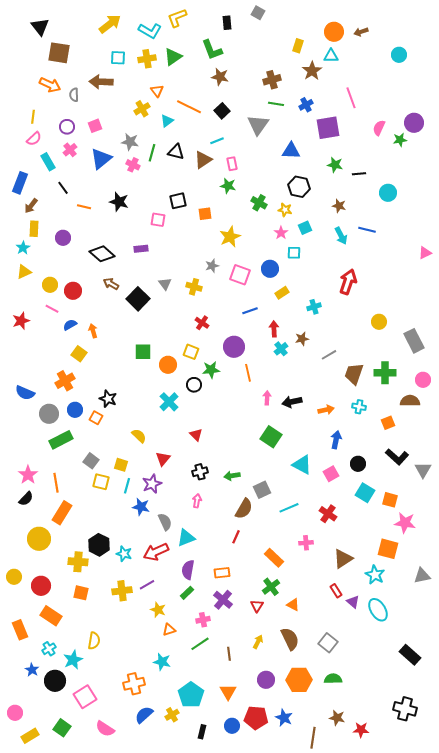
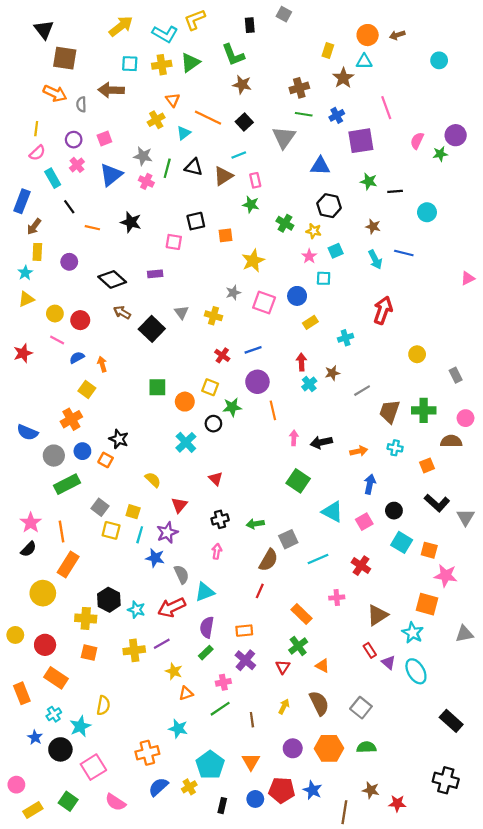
blue line: (250, 311) -> (253, 350), moved
gray rectangle: (414, 341) -> (456, 375), size x0.6

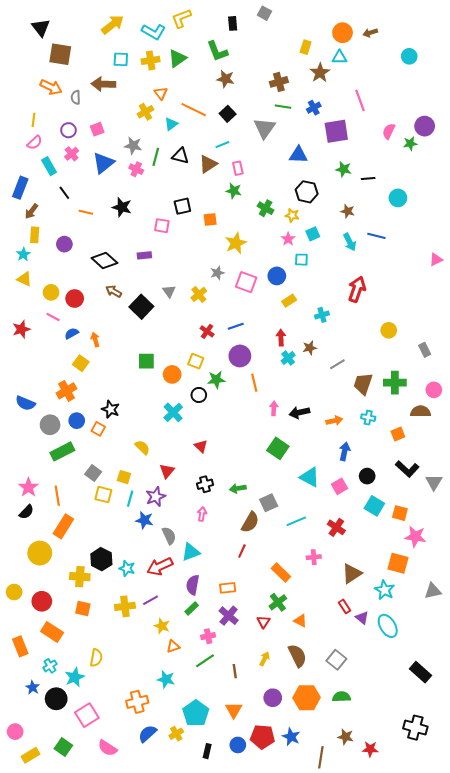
yellow triangle: (26, 299) -> (24, 279), turned 49
yellow cross: (213, 316) -> (199, 294), turned 35

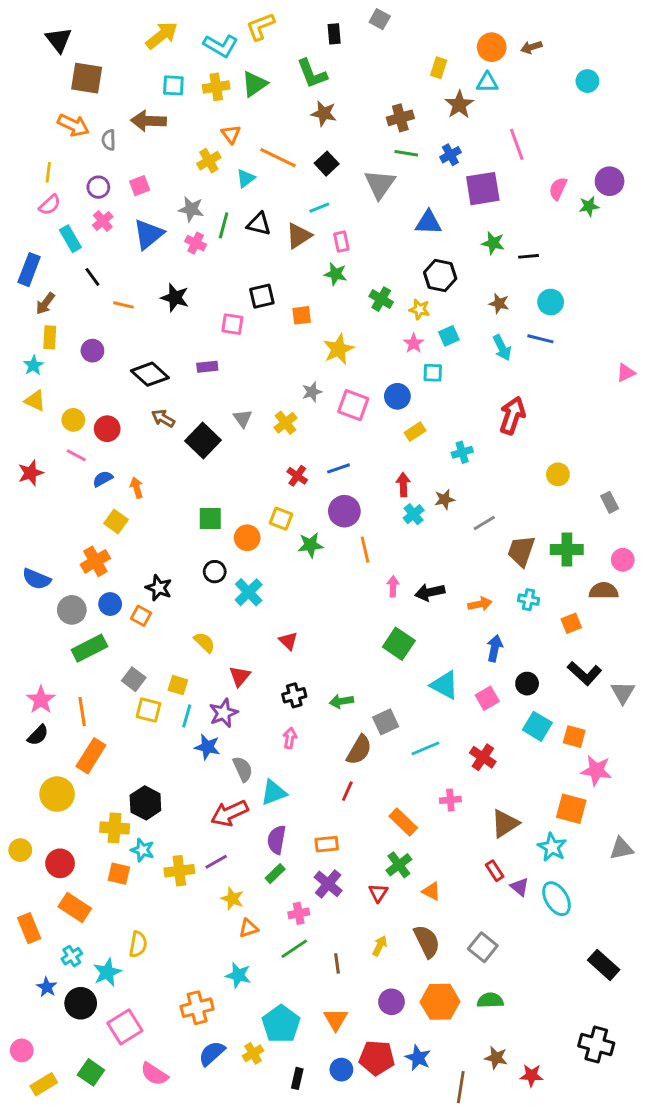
cyan circle: (398, 198) -> (551, 302), moved
black circle: (199, 395) -> (215, 572), moved
cyan star: (127, 568) -> (143, 850), moved

